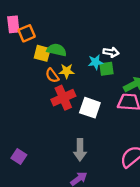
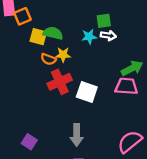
cyan star: (95, 62) -> (89, 37), moved
green square: (107, 69) -> (104, 21), moved
orange semicircle: (52, 75) -> (48, 59), turned -32
purple square: (19, 156) -> (29, 142), moved

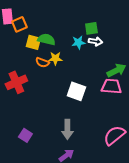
red cross: (60, 82) -> (16, 82), moved

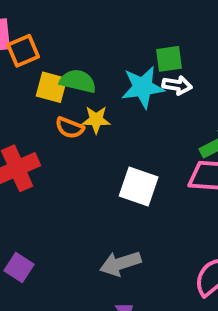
cyan star: (78, 42) -> (143, 87), size x1.5
gray arrow: (67, 129) -> (120, 263), turned 72
purple square: (25, 135) -> (19, 268), moved

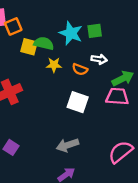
white arrow: (177, 85) -> (99, 59), moved
cyan star: (143, 87) -> (71, 33), moved, turned 30
orange semicircle: (70, 128) -> (80, 69), moved

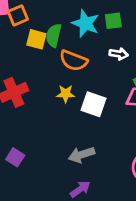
green semicircle: (44, 43) -> (54, 35), turned -90
yellow star: (54, 65) -> (66, 94), moved
orange semicircle: (80, 69) -> (74, 61), moved, size x1.5

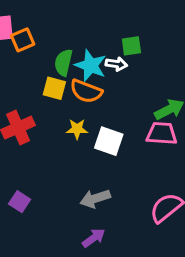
cyan star: (85, 23) -> (91, 66), moved
yellow square: (36, 39) -> (54, 88), moved
white arrow: (119, 54) -> (116, 64), moved

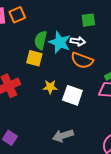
orange square: (23, 40) -> (17, 15), moved
green square: (131, 46) -> (88, 20), moved
orange semicircle: (86, 91) -> (82, 60), moved

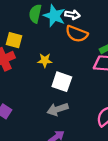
yellow square: (34, 58) -> (14, 40), moved
white square: (72, 95) -> (62, 82), moved

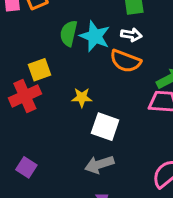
white arrow: (72, 15) -> (131, 35), moved
yellow square: (14, 40) -> (40, 70), turned -35

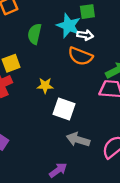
cyan star: (95, 36) -> (69, 26), moved
gray arrow: (99, 164) -> (78, 140), moved, turned 35

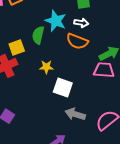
cyan star: (69, 26) -> (56, 21), moved
green semicircle: (35, 34) -> (38, 35), moved

